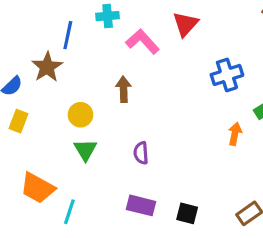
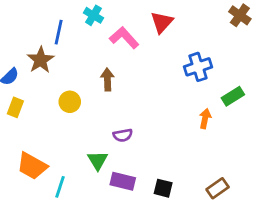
cyan cross: (108, 16) -> (93, 15), turned 36
green triangle: (85, 150) -> (98, 160), moved
purple semicircle: (141, 153) -> (123, 135), turned -96

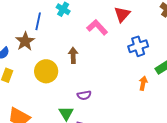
red triangle: (162, 22) -> (122, 14), moved
pink L-shape: (124, 38) -> (97, 27), moved
yellow circle: (70, 102) -> (46, 71), size x1.5

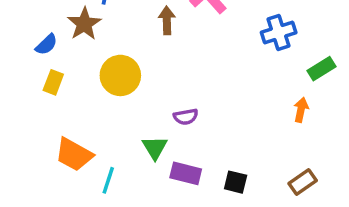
brown arrow: (73, 55) -> (167, 20), moved
orange arrow: (143, 83) -> (301, 110), moved

